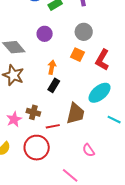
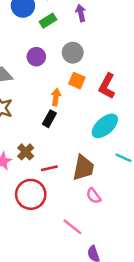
gray circle: (84, 32) -> (73, 53), moved
orange arrow: (52, 67) -> (56, 97), moved
brown cross: (33, 112) -> (26, 152), turned 32
brown trapezoid: (75, 114) -> (83, 168), moved

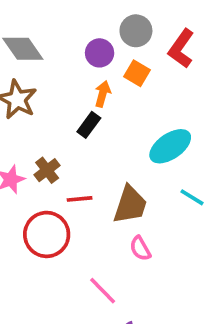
purple circle: (36, 57) -> (100, 53), moved
red L-shape: (107, 86) -> (181, 49), moved

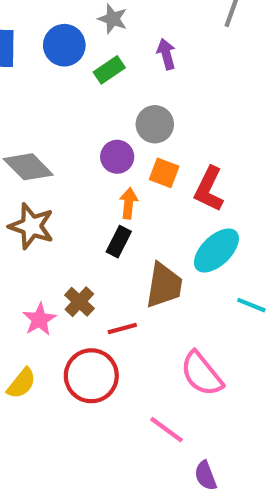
red L-shape: (181, 49) -> (209, 189), moved
brown trapezoid: (130, 205) -> (164, 285), moved
pink semicircle: (140, 248) -> (202, 374), size x1.6

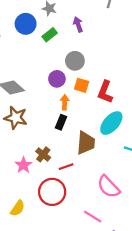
yellow semicircle: (21, 383) -> (18, 208), moved

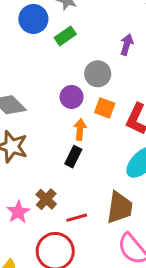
purple arrow: (78, 24) -> (127, 45), moved, turned 32
brown trapezoid: (86, 143) -> (120, 207), moved

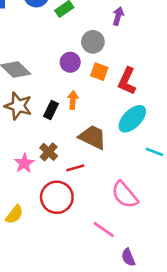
orange arrow: (80, 130) -> (73, 100), moved
black rectangle: (73, 157) -> (51, 110), moved
brown trapezoid: (120, 207) -> (93, 137), moved, turned -72

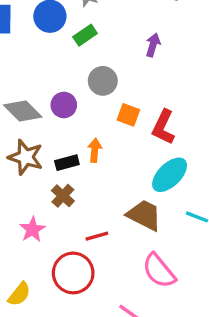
gray circle: (93, 42) -> (103, 81), moved
purple circle: (70, 62) -> (64, 105), moved
black rectangle: (51, 110) -> (67, 163), turned 48
brown trapezoid: (93, 137) -> (144, 215), moved
brown cross: (49, 152) -> (63, 196), moved

